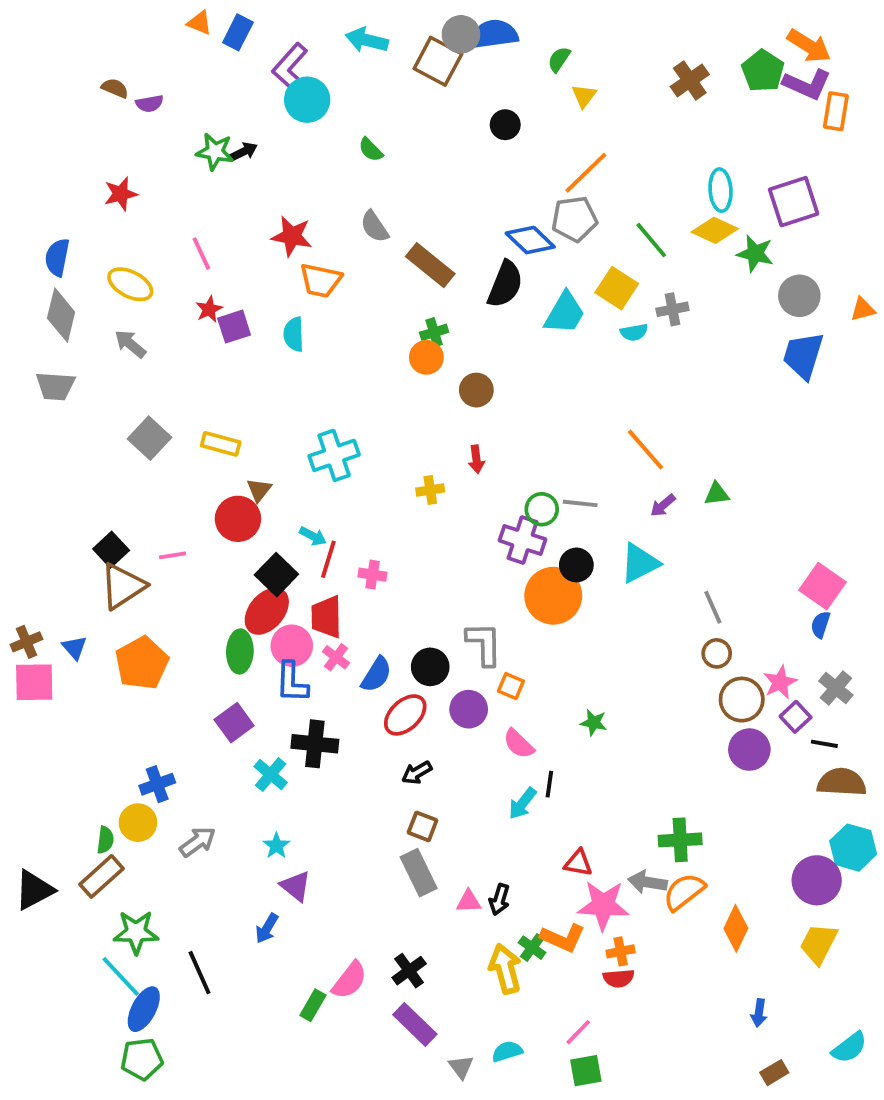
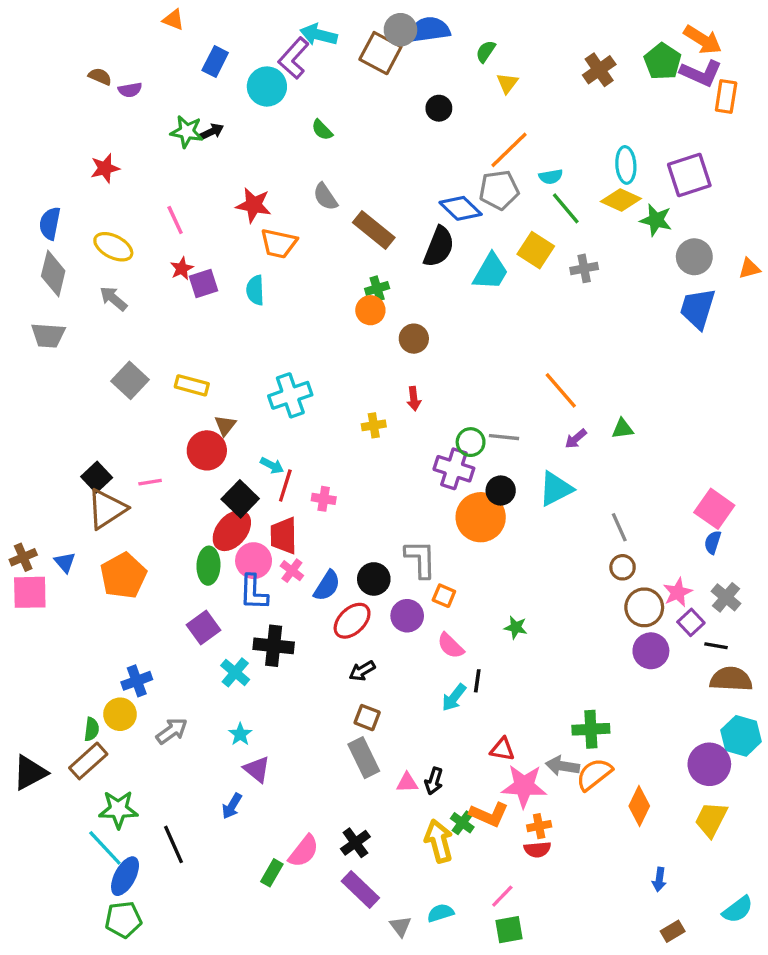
blue rectangle: (238, 32) -> (215, 61), moved
purple L-shape: (290, 67) -> (294, 58), moved
cyan semicircle: (634, 332) -> (551, 177), moved

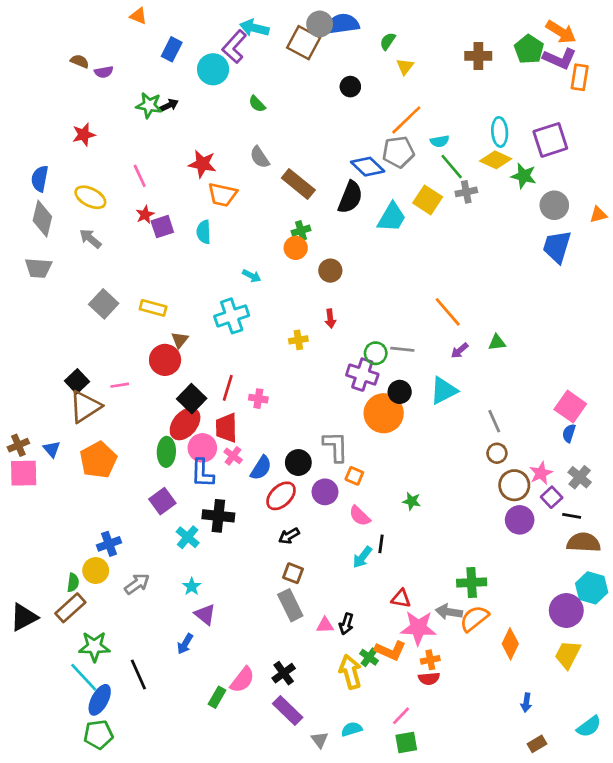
brown cross: (599, 70) -> (478, 56), turned 35
gray cross: (584, 268) -> (466, 192), moved
cyan arrow: (272, 465) -> (252, 276), moved

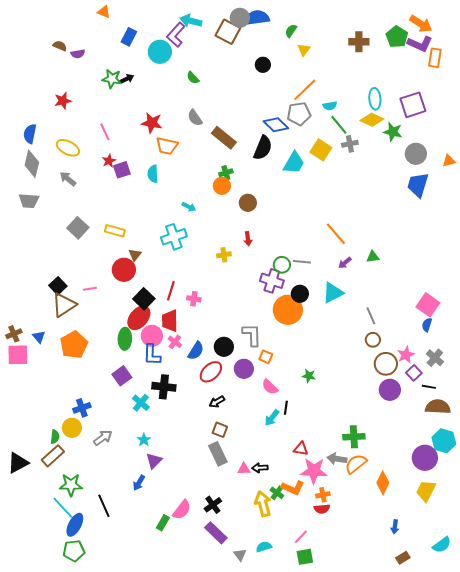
purple triangle: (205, 615) -> (154, 461), turned 36
black arrow: (346, 624) -> (260, 468), turned 70

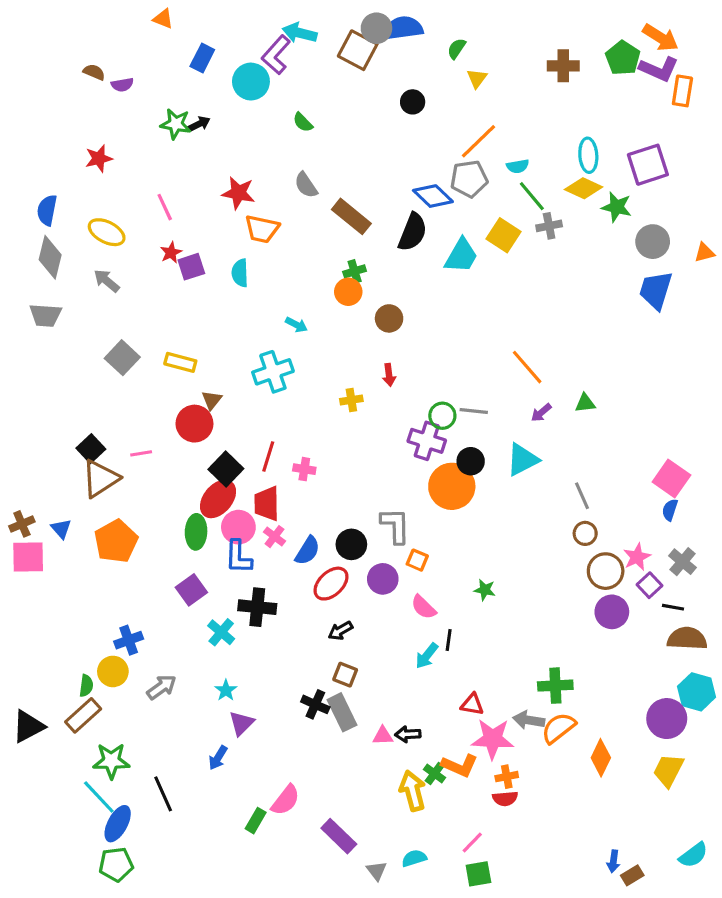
black cross: (213, 505) -> (315, 704), moved, turned -30
blue arrow: (395, 527) -> (613, 861), moved

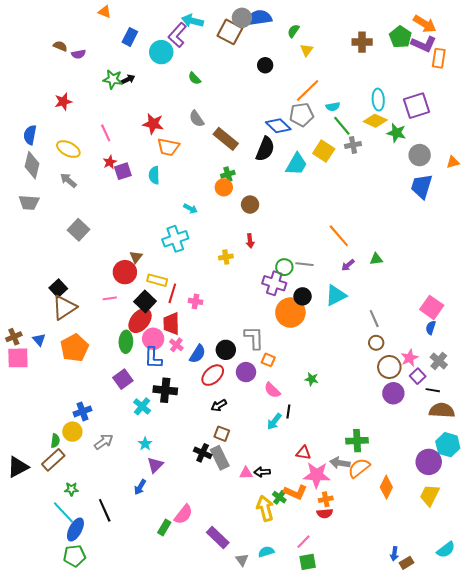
yellow rectangle: (180, 362) -> (157, 280), moved
pink line: (141, 453) -> (110, 298), moved
green star: (111, 761) -> (71, 489), size x0.6

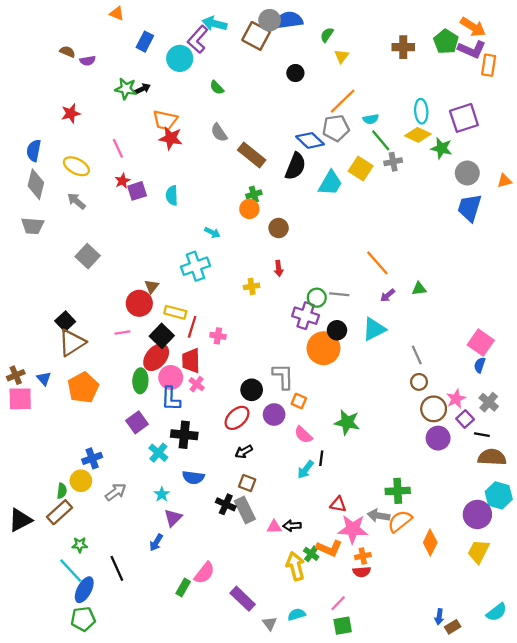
orange trapezoid: (168, 147) -> (165, 120), moved
blue semicircle: (198, 354) -> (193, 477), moved, turned 66
green star: (312, 379) -> (347, 422), size x1.6

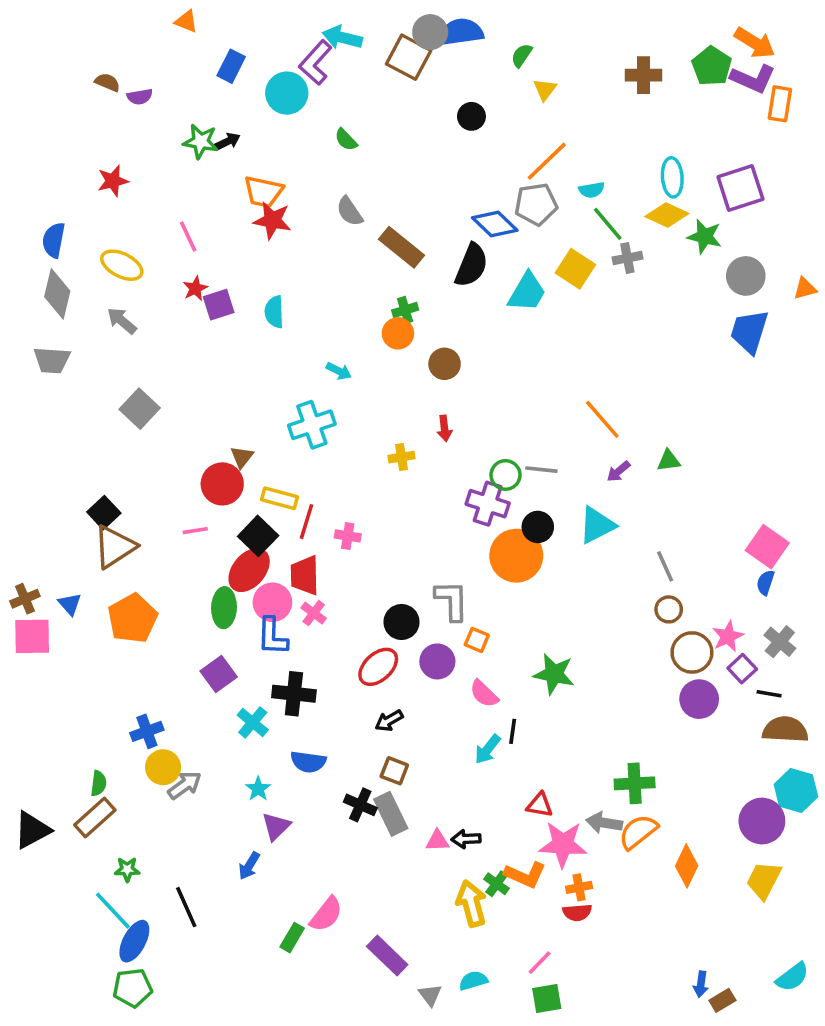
yellow circle: (81, 481) -> (163, 767), moved

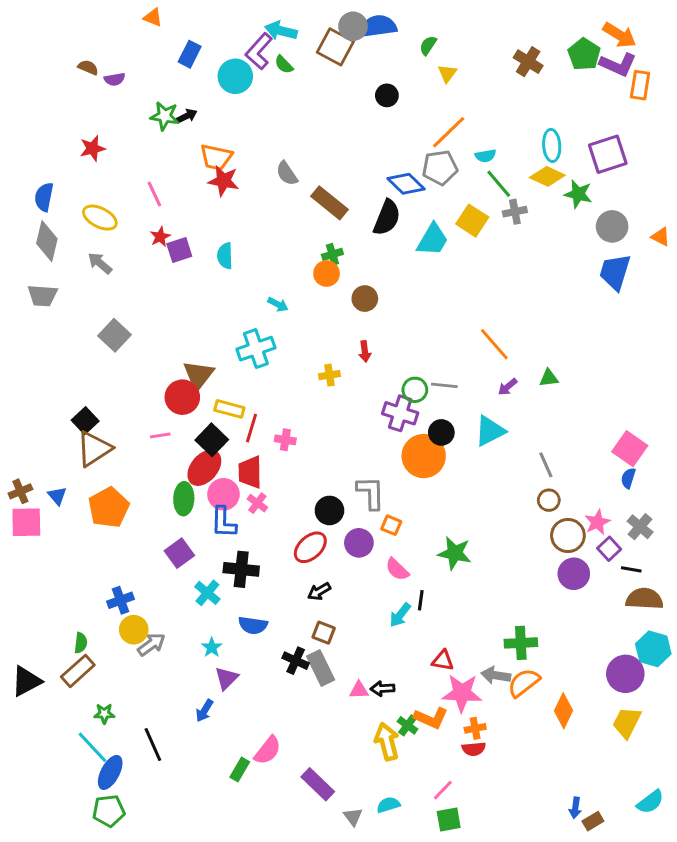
brown cross: (644, 75) -> (528, 62), turned 32
green semicircle: (346, 140) -> (284, 65), moved
orange triangle: (805, 288) -> (661, 237), turned 42
brown triangle: (242, 457) -> (198, 375), size x1.6

